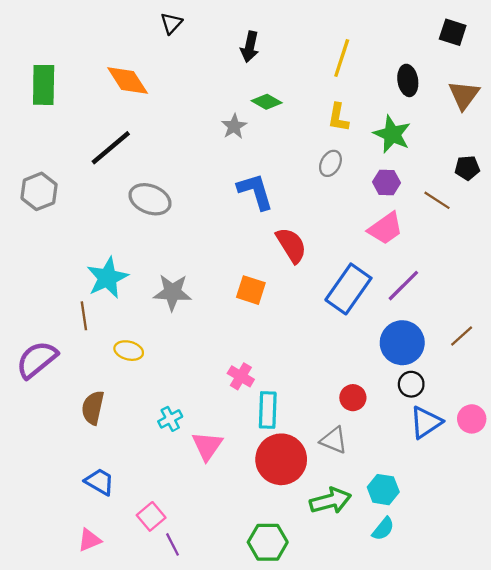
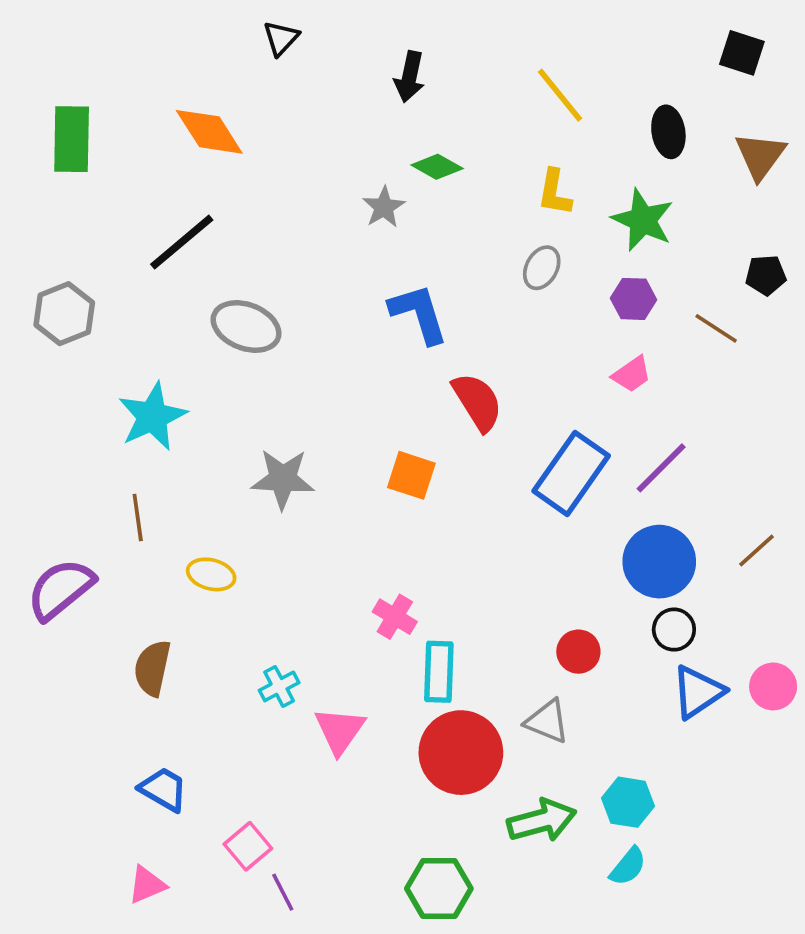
yellow line: (342, 58) -> (560, 95), turned -57
pink trapezoid: (385, 228) -> (632, 374), size x0.7
cyan star: (107, 278) -> (152, 416), moved

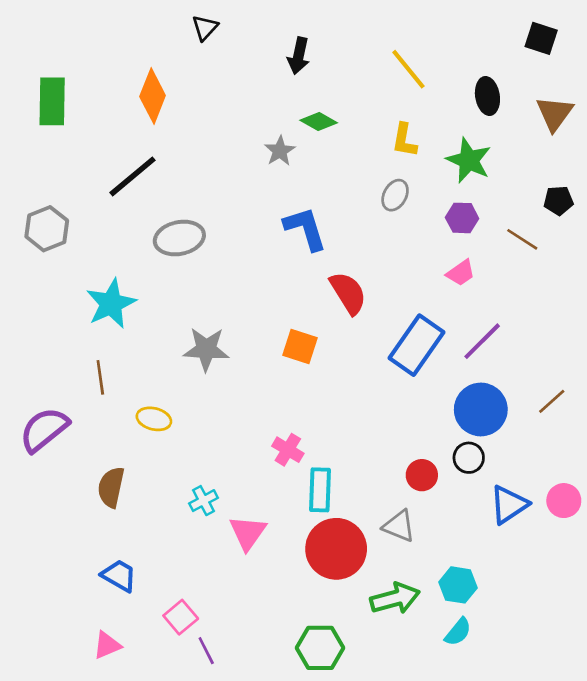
orange diamond: (209, 132) -> (153, 96), turned 54
gray ellipse: (246, 327) -> (179, 238), turned -33
black circle: (674, 630) -> (469, 458), moved

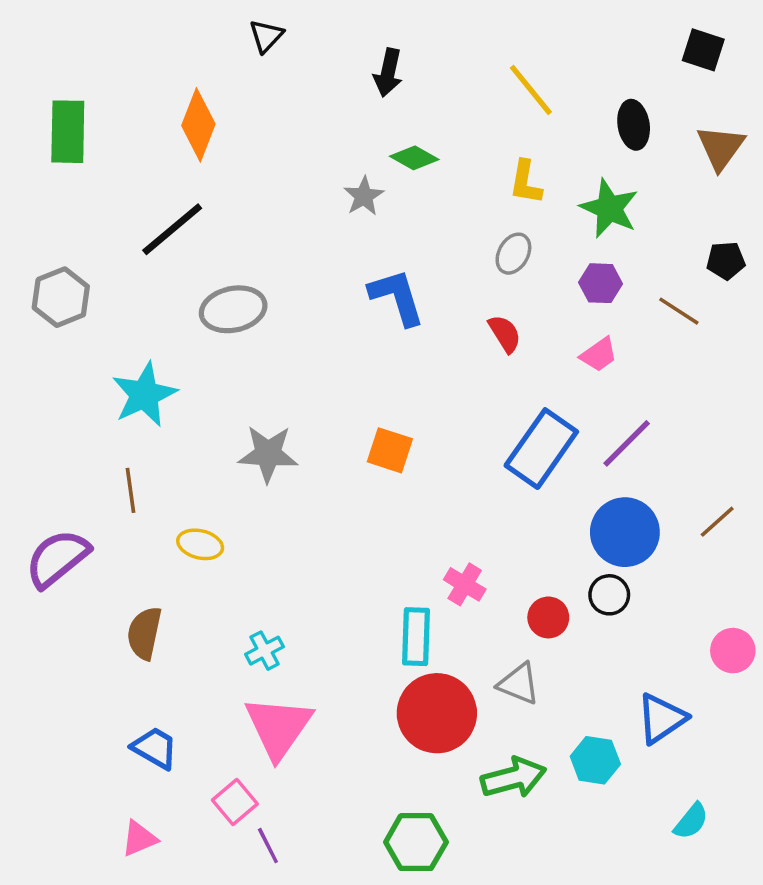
red semicircle: (348, 293) -> (505, 334), moved, size x0.7
pink cross: (288, 450) -> (465, 584), moved
blue triangle: (509, 505) -> (661, 718), moved
pink triangle: (248, 533) -> (278, 727), moved, size x1.4
cyan semicircle: (458, 632) -> (691, 821), moved

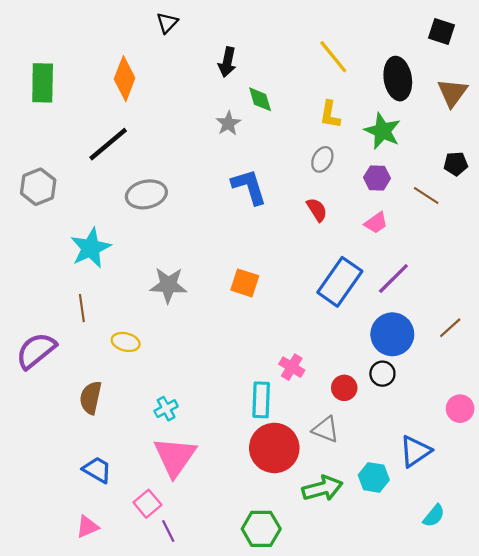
black arrow: (388, 73) -> (227, 62), moved
black ellipse: (634, 125) -> (398, 79), size x1.4
green diamond: (414, 158) -> (260, 99), turned 44

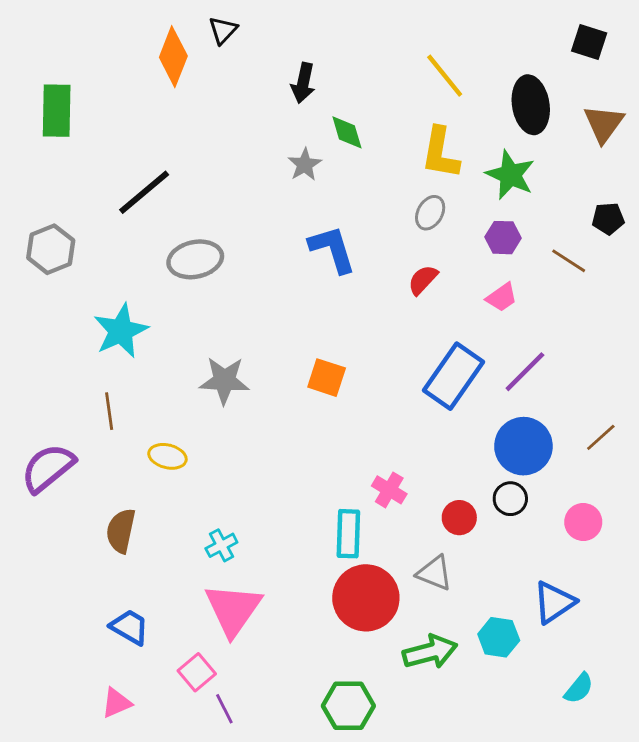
orange diamond: (125, 79) -> (173, 57), moved
yellow L-shape: (330, 115) -> (440, 153), size x1.4
red semicircle: (317, 210) -> (423, 280), turned -105
pink circle: (460, 409) -> (583, 522), moved

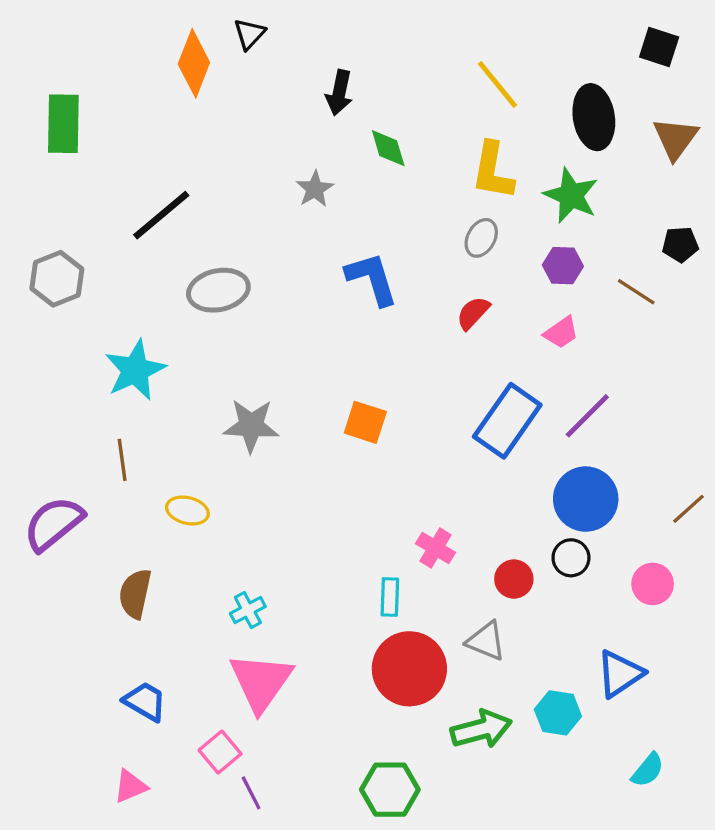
gray star: (305, 165) -> (315, 189), moved
brown line: (601, 437) -> (688, 509), moved
cyan rectangle: (348, 534) -> (390, 597), size x0.7

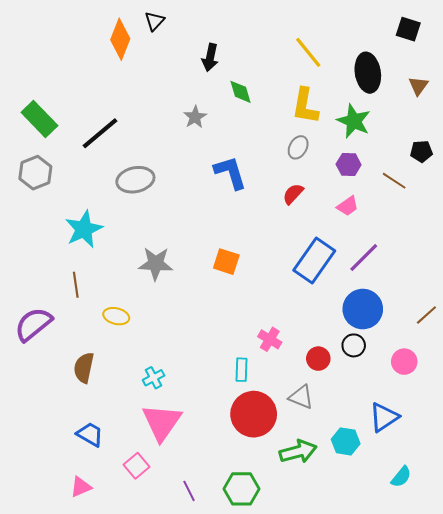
green rectangle: (63, 124) -> (39, 119), moved, turned -45
brown triangle: (675, 138) -> (418, 86), size x0.7
purple line: (251, 793) -> (189, 491), moved

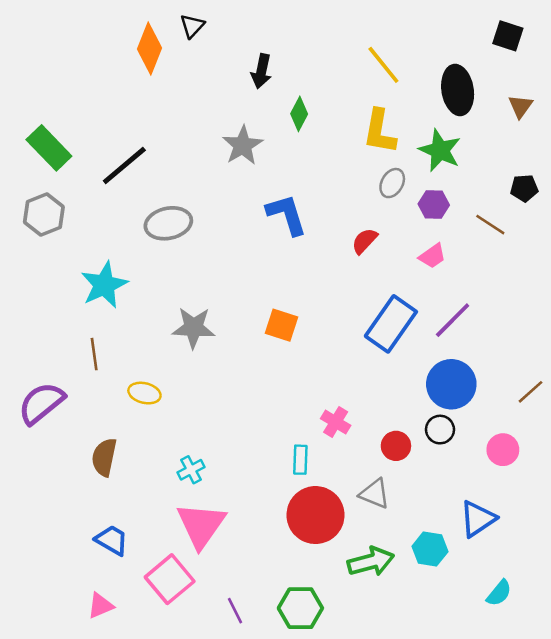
green diamond: (240, 92) -> (299, 114), turned 44
gray star: (195, 117) -> (243, 145), size x1.4
gray ellipse: (298, 147) -> (392, 183), moved
pink square: (136, 466) -> (170, 579), size x1.5

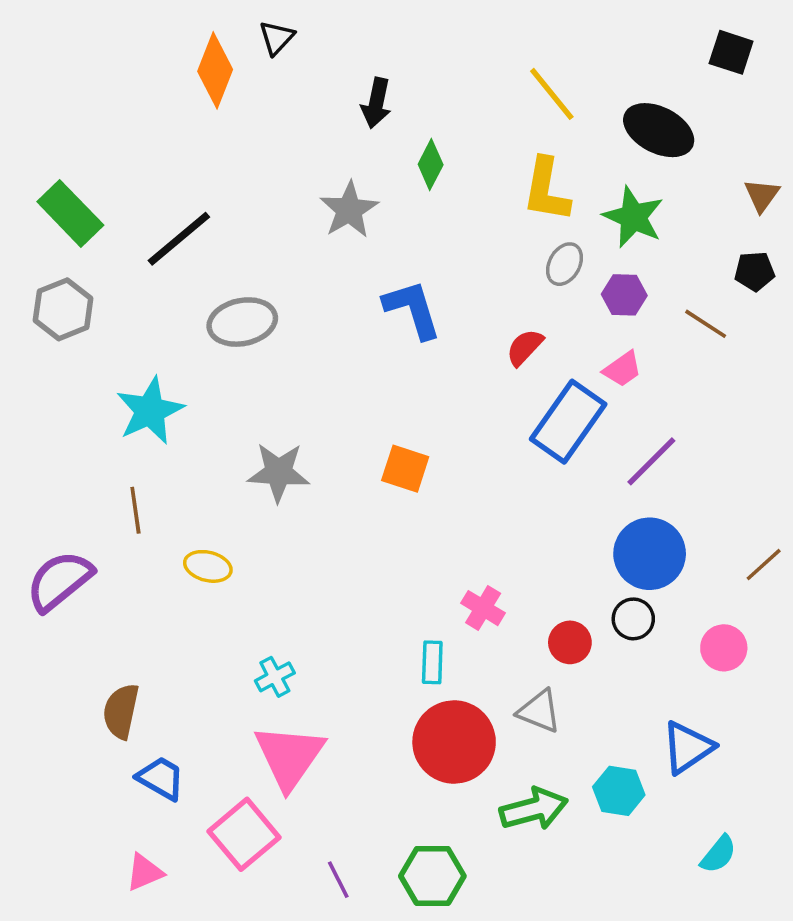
black ellipse: (458, 90) -> (659, 130), turned -54
brown triangle: (520, 106) -> (762, 195), moved
blue rectangle: (391, 324) -> (568, 422), moved
brown semicircle: (104, 457) -> (121, 711), moved

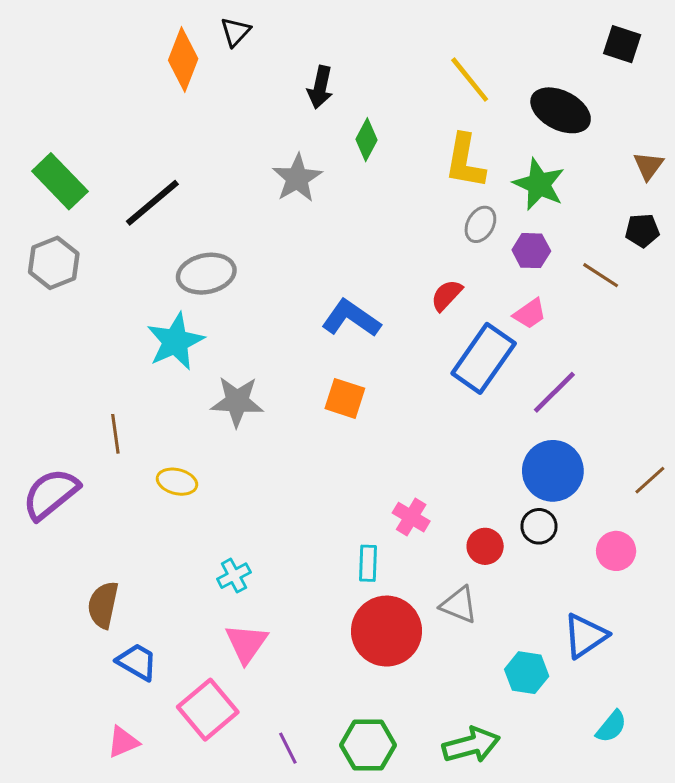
blue L-shape: (412, 309) -> (351, 318), moved, turned -38
cyan star: (150, 411) -> (175, 341), moved
pink triangle: (289, 756) -> (246, 643), size x0.7
green arrow: (534, 809) -> (471, 745), moved

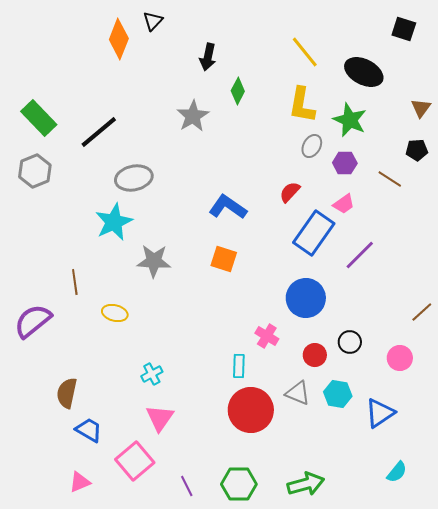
blue circle: (553, 471) -> (306, 298), moved
cyan hexagon: (527, 673) -> (338, 394), moved

